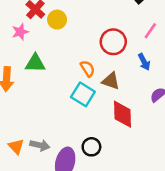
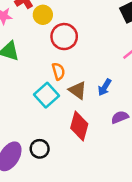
red circle: (113, 42) -> (64, 37), moved
blue arrow: (144, 62) -> (105, 87), moved, turned 42

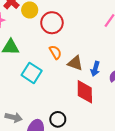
blue arrow: (105, 87) -> (95, 69), moved
cyan square: (47, 95) -> (32, 73), moved

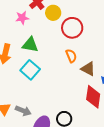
cyan square: (32, 73) -> (30, 70), moved

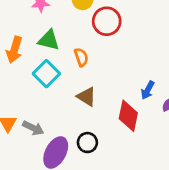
orange semicircle: (71, 56) -> (81, 57), moved
brown triangle: (88, 69) -> (87, 97), moved

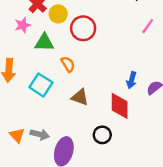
green triangle: (49, 40) -> (44, 42), moved
black circle: (87, 143) -> (102, 135), moved

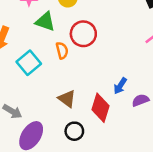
red circle: (83, 28) -> (83, 34), moved
brown triangle: (80, 97) -> (67, 99), moved

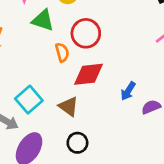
cyan square: (29, 63) -> (29, 100), moved
red diamond: (101, 108) -> (88, 74), moved, turned 68

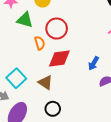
blue arrow: (128, 91) -> (94, 63), moved

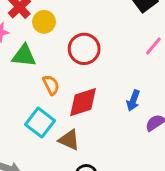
red circle: (57, 29) -> (84, 49), moved
cyan square: (16, 78) -> (40, 123), moved

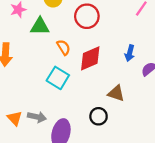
brown triangle: (69, 140) -> (116, 93), moved

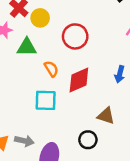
cyan square: (58, 78) -> (46, 100), turned -30

